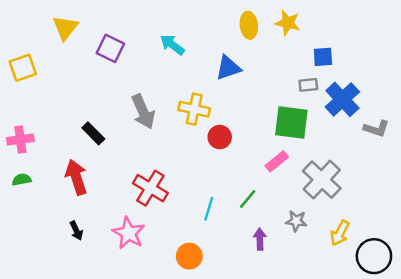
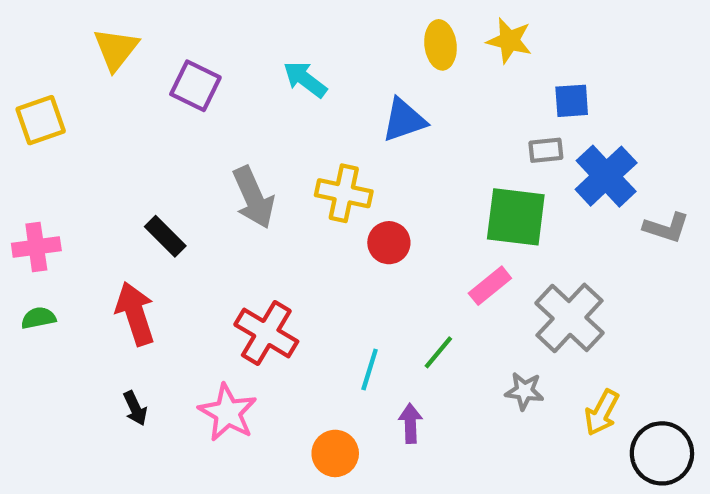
purple arrow: (260, 239) -> (410, 423), moved

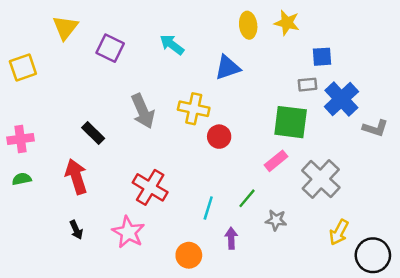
gray star: (524, 391) -> (276, 220), moved

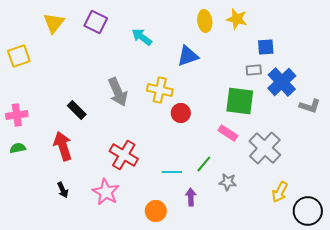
purple square: (110, 48) -> (96, 22), moved
pink rectangle: (276, 161) -> (228, 133), turned 72
cyan line: (208, 208) -> (172, 172), turned 72

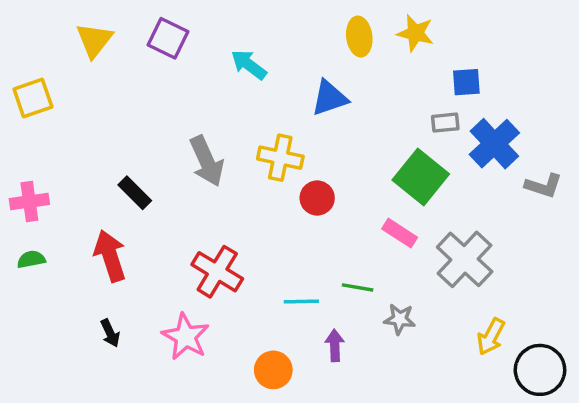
green square: (240, 101) -> (421, 177), turned 32
green line: (204, 164) -> (358, 287), turned 60

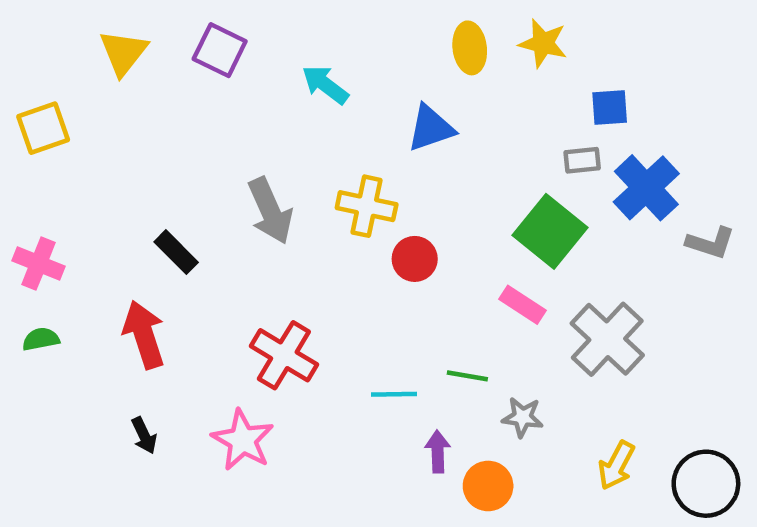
pink cross: (29, 202) -> (39, 264), turned 30
yellow arrow: (491, 337) -> (616, 465), moved
orange circle: (273, 370) -> (488, 486), moved

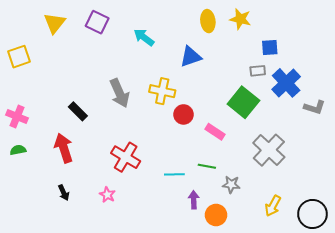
pink rectangle: (522, 305) -> (215, 132), moved
pink star: (243, 440) -> (107, 195), size x0.6

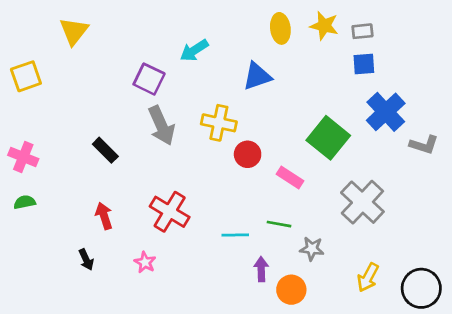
purple square: (97, 22) -> (149, 79), moved
cyan arrow: (144, 37) -> (194, 50), turned -70
gray rectangle: (258, 71) -> (362, 31), moved
red arrow: (64, 148) -> (104, 216), moved, size x0.7

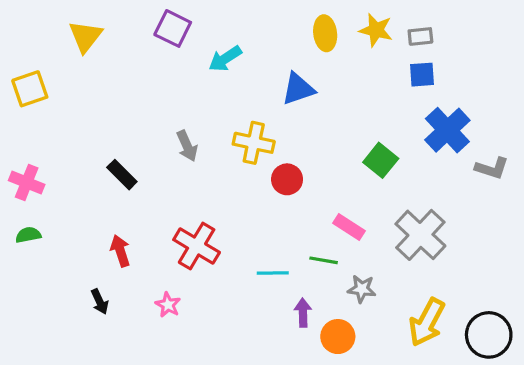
purple square: (149, 79) -> (173, 28), moved
gray arrow: (161, 126) -> (187, 146), size x0.7
green square: (328, 138) -> (381, 160), size x0.7
pink rectangle: (290, 178) -> (349, 227), moved
yellow arrow: (368, 277) -> (427, 322), size x1.4

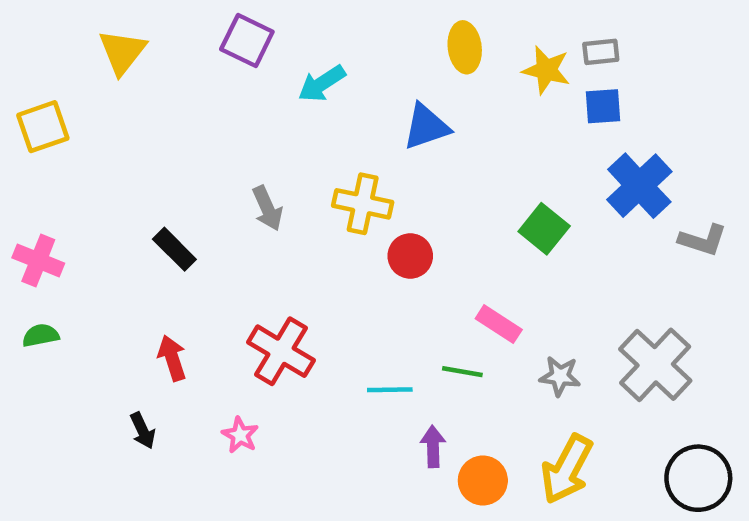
yellow star: (376, 30) -> (546, 70), moved
gray cross: (420, 235) -> (655, 365), moved
gray star: (362, 289) -> (560, 376), moved
yellow arrow: (427, 322) -> (567, 469), moved

